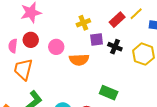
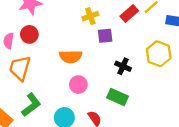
pink circle: (56, 47) -> (78, 85), moved
black cross: (115, 47) -> (123, 66), moved
orange semicircle: (79, 60) -> (71, 57), moved

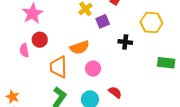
orange trapezoid: (20, 68) -> (58, 67), moved
green rectangle: (118, 97) -> (166, 63), moved

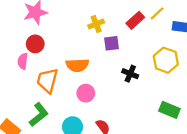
pink semicircle: (24, 50) -> (23, 61), moved

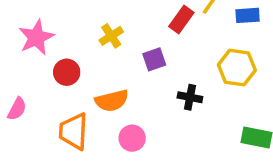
yellow cross: (96, 24) -> (111, 36), moved
red circle: (35, 44) -> (67, 72), moved
pink semicircle: (23, 61) -> (17, 109), moved, turned -147

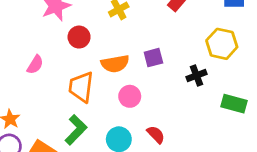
purple square: (154, 59) -> (153, 58), moved
black cross: (190, 97) -> (197, 76), moved, turned -36

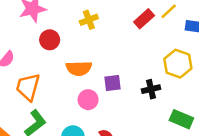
purple square: (153, 58) -> (112, 83), moved
orange trapezoid: (81, 87) -> (28, 87), moved

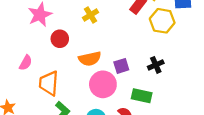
yellow hexagon: (178, 64) -> (162, 21), moved
pink circle: (88, 100) -> (103, 84), size x1.5
green rectangle: (181, 119) -> (142, 96), moved

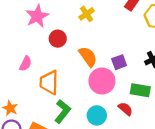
orange semicircle: (90, 59) -> (88, 57), turned -110

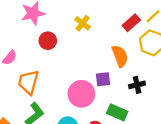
yellow cross: (87, 14) -> (83, 23), turned -32
orange semicircle: (88, 57) -> (120, 56), moved

